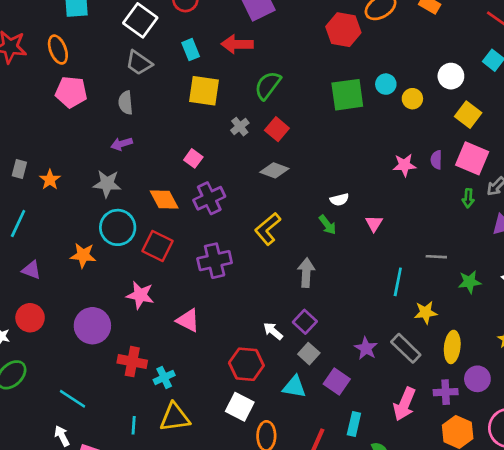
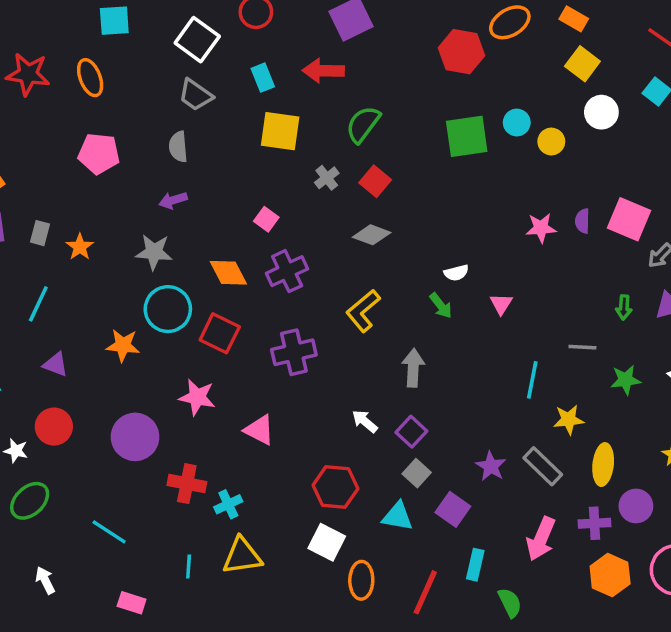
pink pentagon: (71, 92) -> (99, 154), moved
yellow square: (468, 115) -> (582, 64), moved
green arrow: (468, 198) -> (624, 307), moved
white arrow: (273, 331) -> (365, 421), moved
white arrow: (62, 436) -> (45, 580), moved

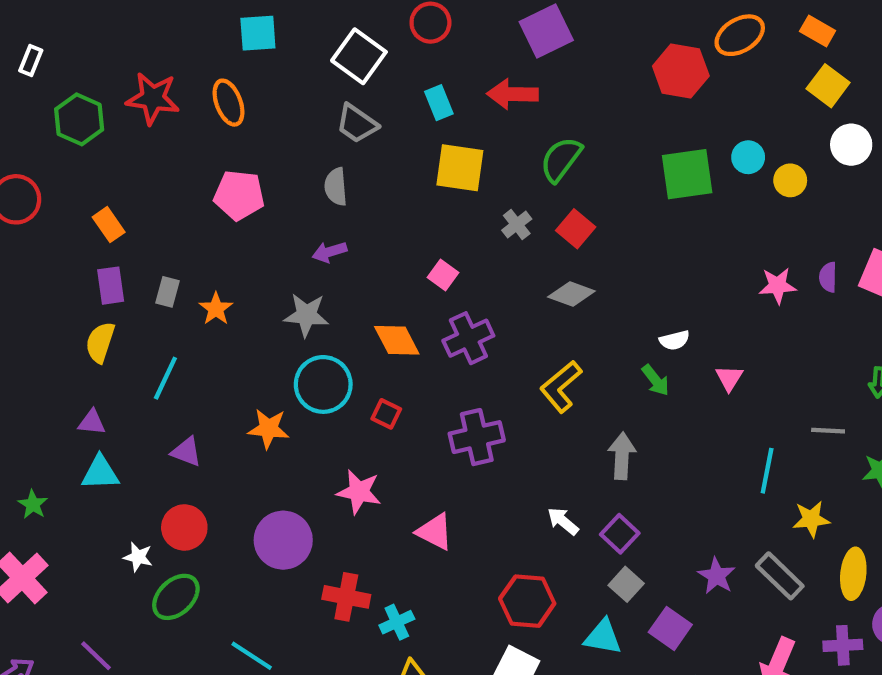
red square: (220, 333) -> (386, 414), size x0.6
green ellipse: (30, 501) -> (176, 597), moved

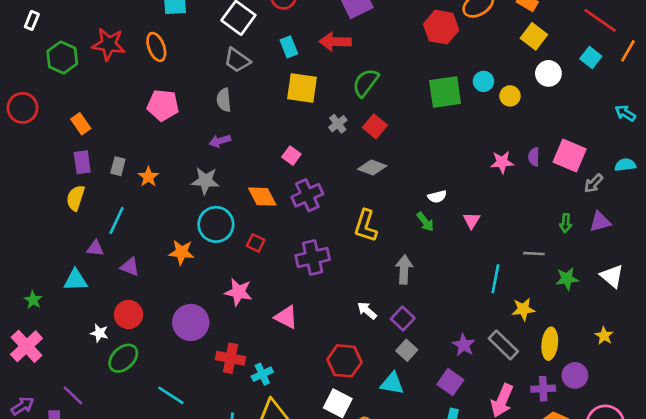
yellow L-shape: (561, 387) -> (366, 226), turned -32
purple triangle: (92, 422) -> (95, 248), moved
purple square: (670, 628) -> (450, 382), moved

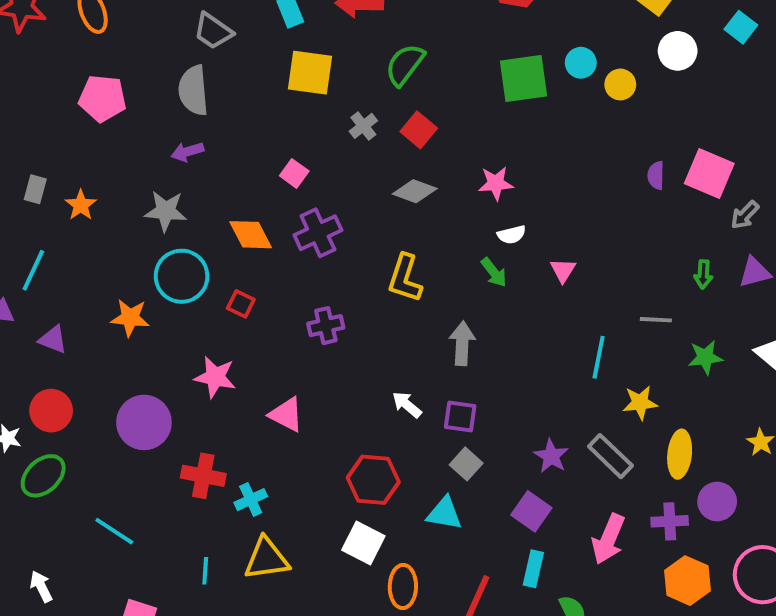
gray semicircle: (224, 100) -> (193, 90), size x1.4
pink star: (502, 162) -> (496, 183), moved
purple cross: (313, 258) -> (326, 326), size x0.7
purple square: (403, 318) -> (460, 417), turned -35

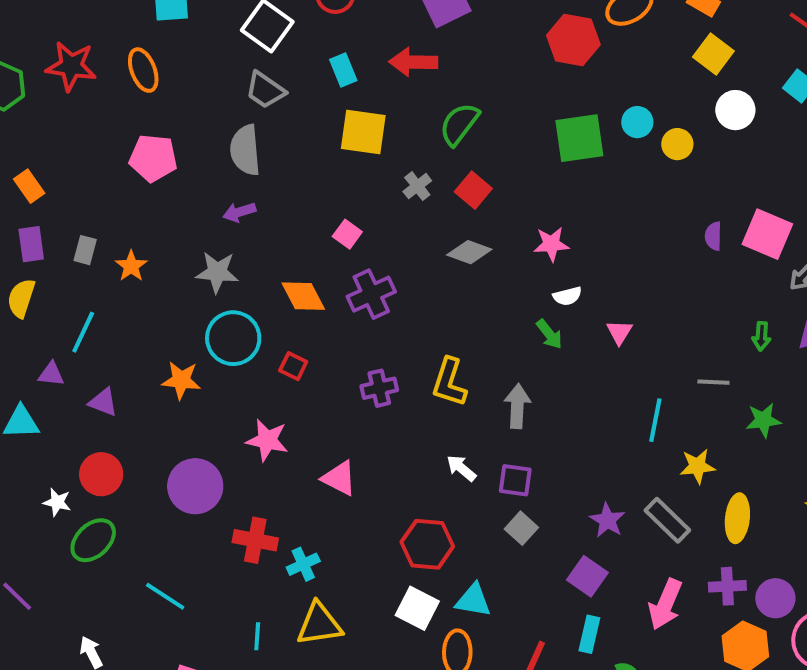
yellow L-shape: (405, 278) -> (449, 382), moved
purple circle: (717, 502) -> (775, 598), moved
cyan triangle: (444, 513) -> (473, 600), moved

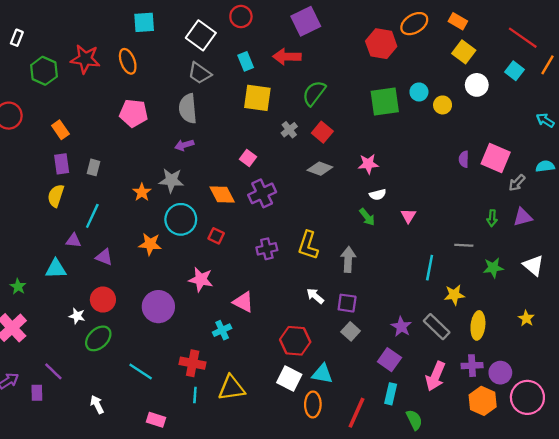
orange star: (131, 266) -> (142, 192), moved
red cross: (255, 540) -> (193, 363), moved
cyan cross: (303, 564) -> (222, 330), moved

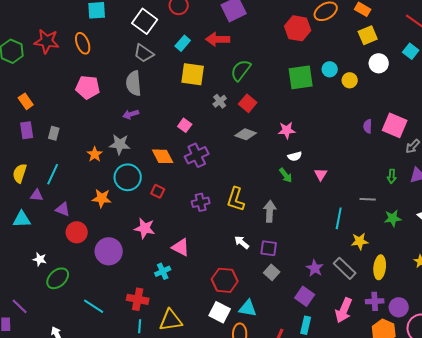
yellow square: (464, 52) -> (368, 35), turned 30
cyan rectangle: (246, 61) -> (183, 43), turned 63
yellow semicircle: (56, 196) -> (20, 173), moved
red circle: (103, 300) -> (77, 232), moved

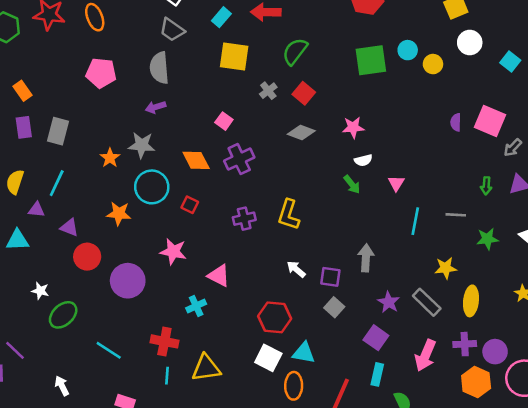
cyan square: (411, 51) -> (510, 62), moved
gray rectangle: (54, 133) -> (58, 131), size x1.5
gray arrow: (270, 211) -> (366, 258), moved
cyan line: (339, 218) -> (415, 221), moved

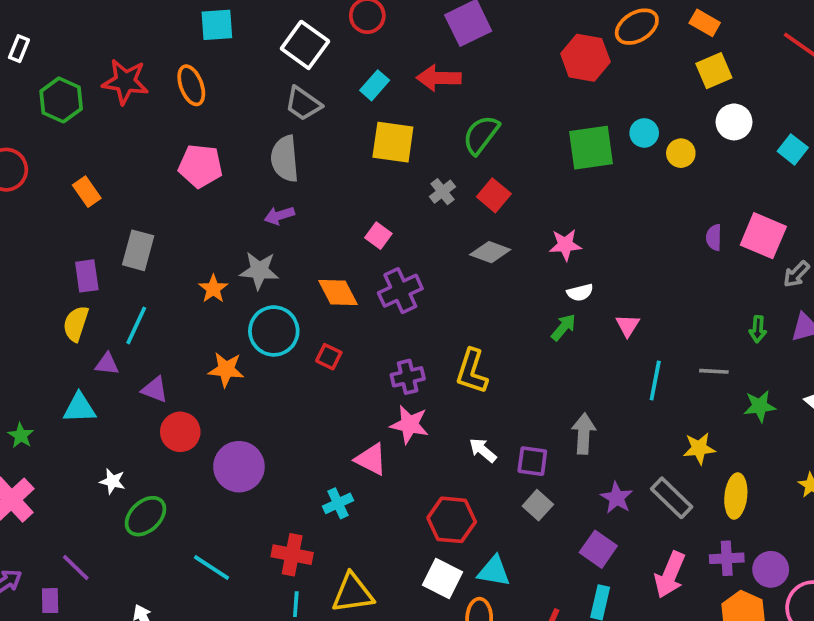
purple rectangle: (24, 127) -> (87, 276), moved
green arrow: (352, 184) -> (563, 327), turned -102
pink star: (173, 252) -> (409, 424), moved

